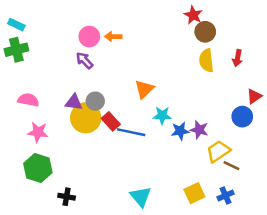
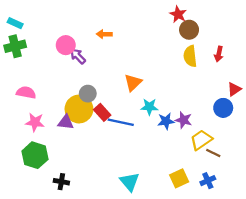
pink circle: (89, 37) -> (66, 45), moved
purple triangle: (74, 102) -> (66, 122), moved

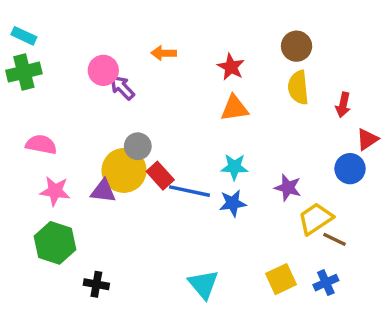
red star: (178, 14) -> (231, 67), moved
red arrow: (219, 54) -> (343, 105), moved
orange triangle: (133, 83) -> (234, 108), moved, turned 36
blue star: (166, 121) -> (233, 203), moved

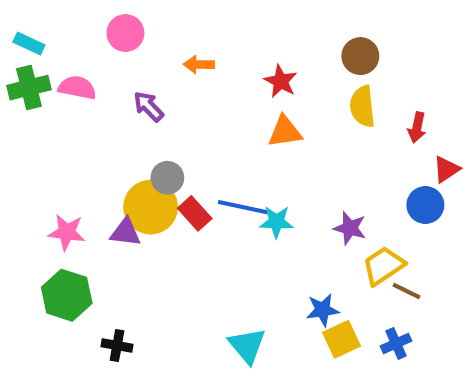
pink circle: (103, 70) -> (125, 33), moved
pink semicircle: (41, 145) -> (77, 88), moved
cyan star: (234, 167) -> (276, 222), moved
blue line: (190, 191) -> (243, 207), moved
blue star: (233, 203) -> (323, 310), moved

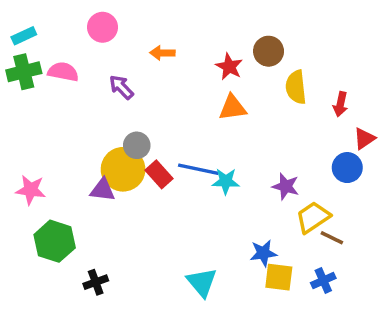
cyan rectangle: (29, 43) -> (24, 36), turned -50
brown circle: (360, 56) -> (269, 51), moved
pink star: (67, 232) -> (31, 190), moved
yellow square: (341, 339) -> (279, 277), turned 32
black cross: (117, 346) -> (96, 282), turned -30

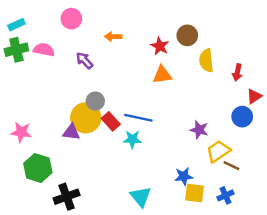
cyan star: (226, 181) -> (132, 139), moved
black cross: (96, 282) -> (67, 197), size x1.5

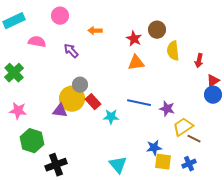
cyan rectangle: (16, 25) -> (14, 21), size x1.5
green cross: (16, 50) -> (14, 73), moved, turned -30
blue circle: (242, 117) -> (213, 95), moved
blue line: (138, 118) -> (139, 103), moved

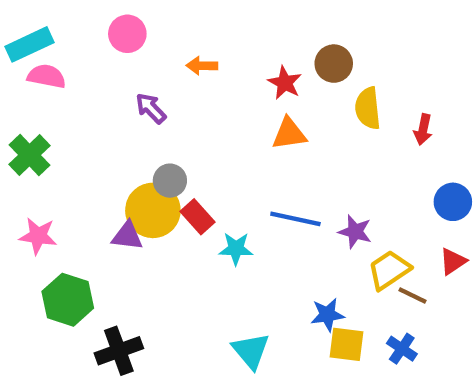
pink semicircle: (37, 42) -> (47, 76), moved
red triangle: (213, 81) -> (453, 261), moved
blue cross: (189, 164) -> (402, 349), turned -32

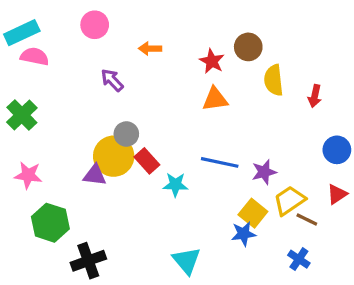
purple star: (355, 232) -> (264, 172), turned -30
yellow square: (347, 344) -> (253, 213), moved, turned 32

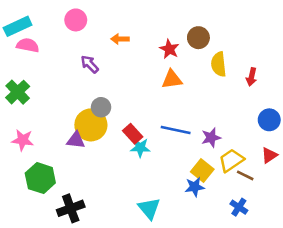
red rectangle: (147, 161) -> (133, 134), moved

